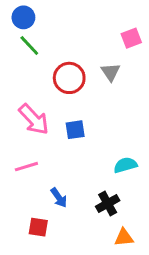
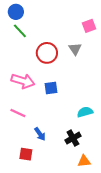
pink arrow: (34, 119) -> (23, 81), turned -30
pink line: (26, 167) -> (18, 113), turned 42

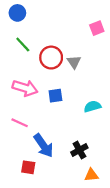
green line: (20, 31) -> (23, 44), moved
gray triangle: (75, 49) -> (74, 62), moved
cyan semicircle: (85, 112) -> (92, 106), moved
blue arrow: (40, 134) -> (44, 146), size x1.6

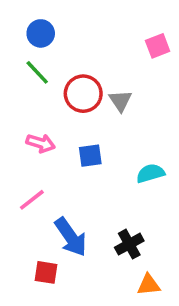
blue circle: (17, 13) -> (41, 33), moved
pink arrow: (25, 88) -> (41, 143), size x0.7
pink line: (20, 123) -> (32, 200), turned -63

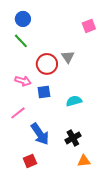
red circle: (83, 94) -> (47, 64), moved
blue square: (90, 156) -> (44, 92), moved
cyan semicircle: (150, 173) -> (74, 101), moved
red square: (46, 272) -> (30, 161), moved, turned -32

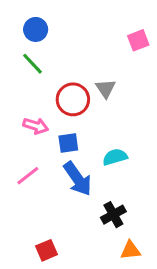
blue arrow: (40, 134) -> (78, 179), moved

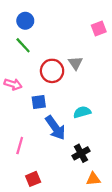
pink arrow: (36, 126) -> (13, 84), moved
blue square: (68, 143) -> (39, 102), moved
pink line: (28, 176) -> (20, 146), moved, turned -36

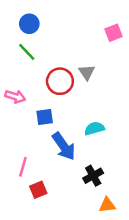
red square: (33, 179) -> (38, 190), moved

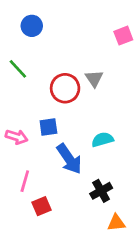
green line: (27, 52) -> (18, 69), moved
pink arrow: (15, 97) -> (17, 137), moved

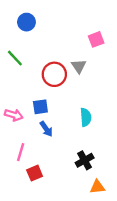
pink square: (123, 36) -> (96, 39), moved
cyan semicircle: (102, 140) -> (86, 117), turned 102
blue arrow: (69, 159) -> (46, 129), moved, size x0.6

